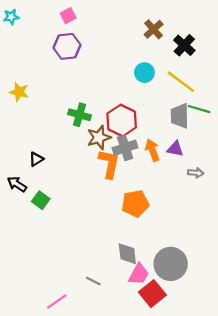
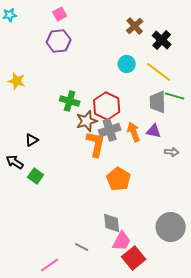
orange pentagon: (135, 204) -> (119, 179), turned -30
gray circle: (171, 264) -> (171, 227), moved

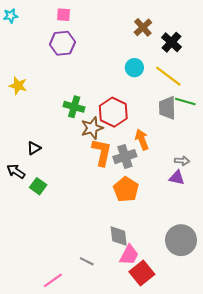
pink square: (60, 14) -> (64, 15), turned 32
gray cross: (110, 130) -> (125, 157), moved
purple triangle: (154, 131) -> (177, 178), moved

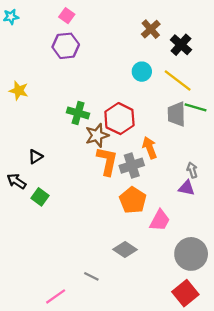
pink square: (64, 15) -> (67, 16), turned 32
gray arrow: (182, 161) -> (192, 170), turned -112
gray diamond: (119, 236) -> (125, 249), turned -50
pink trapezoid: (129, 255) -> (160, 220), moved
red square: (142, 273) -> (185, 293), moved

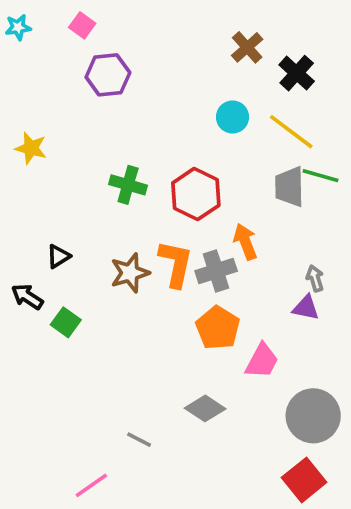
pink square: (67, 16) -> (82, 25), moved
brown star: (97, 135) -> (130, 273), moved
gray line: (91, 276) -> (139, 440), moved

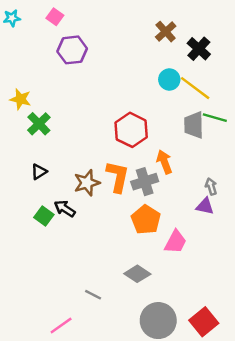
cyan circle: (233, 117) -> (169, 79), moved
green cross: (128, 185) -> (39, 124), moved, turned 30
black arrow: (27, 297) -> (65, 209), moved
gray circle: (313, 416) -> (158, 321), moved

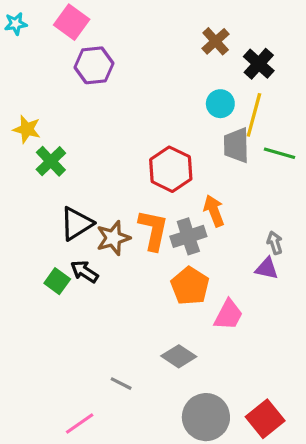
pink square: (55, 17) -> (72, 22), size x1.5
yellow line: (195, 88) -> (254, 115), turned 68
gray trapezoid: (194, 125) -> (236, 145), moved
black triangle: (39, 172) -> (76, 224), moved, size x1.6

